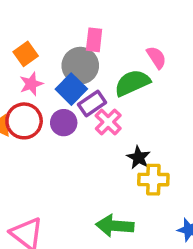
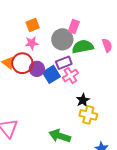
green semicircle: (132, 83) -> (83, 47), moved
blue square: (71, 89) -> (51, 74), moved
purple circle: (64, 123) -> (37, 69), moved

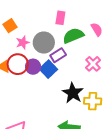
orange square: (33, 25) -> (10, 26), moved
gray circle: (62, 39) -> (44, 43), moved
pink cross: (70, 76) -> (93, 64), moved
black star: (83, 100) -> (73, 93), moved, size x1.5

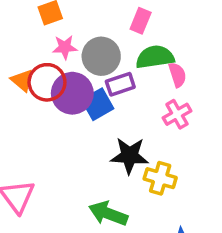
pink semicircle: (97, 29) -> (177, 75), moved
purple circle: (33, 67) -> (72, 93), size x1.5
black star: (73, 93) -> (129, 156), turned 30

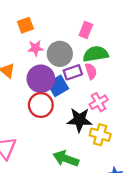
pink semicircle: (177, 75) -> (91, 71), moved
red circle: (47, 82) -> (41, 105), moved
pink cross: (177, 114) -> (99, 102), moved

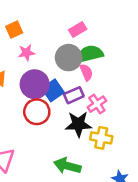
pink rectangle: (86, 30) -> (78, 29), turned 42
gray circle: (60, 54) -> (69, 58), moved
purple rectangle: (73, 72) -> (74, 95), moved

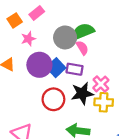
pink rectangle: (78, 29) -> (37, 13), moved
purple rectangle: (74, 95) -> (75, 69), turned 42
pink cross: (97, 104) -> (101, 84), moved
red circle: (37, 112) -> (53, 99), moved

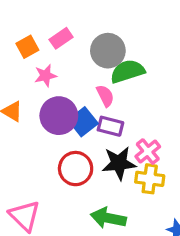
gray circle: (65, 37) -> (108, 51), moved
pink semicircle: (82, 48) -> (105, 96), moved

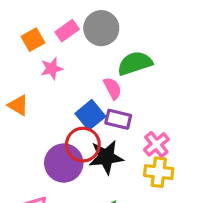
gray circle: (108, 51) -> (101, 28), moved
purple circle: (59, 116) -> (64, 163), moved
black star: (119, 163) -> (106, 157), moved
red circle: (76, 169) -> (83, 145), moved

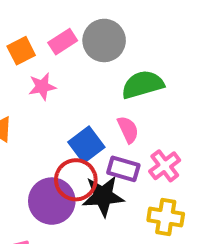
pink semicircle: (113, 88) -> (128, 130), moved
purple rectangle: (118, 119) -> (123, 169), moved
pink cross: (156, 144) -> (165, 166), moved

